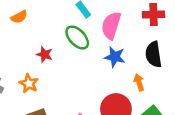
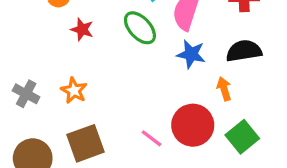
red star: (45, 54) -> (82, 29), moved
black semicircle: (154, 54) -> (244, 51), turned 90

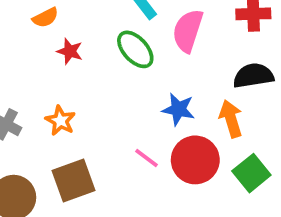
blue star: (191, 54) -> (178, 109), moved
orange arrow: (224, 89) -> (231, 119), size x1.4
pink line: (151, 138) -> (147, 158), moved

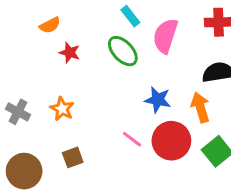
brown square: (74, 181) -> (73, 157), size x0.6

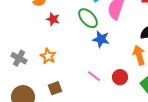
blue star: (158, 100) -> (101, 39), moved
red circle: (171, 141) -> (120, 77), size x0.6

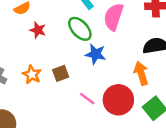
red circle: (120, 77) -> (118, 100), size x1.6
brown square: (55, 88) -> (61, 73), moved

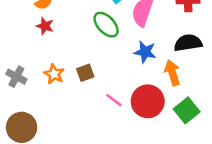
red star: (38, 30) -> (45, 26), moved
blue star: (96, 54) -> (145, 52), moved

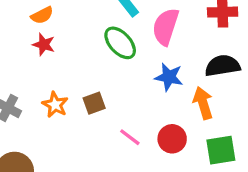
red circle: (148, 101) -> (172, 139), size x0.7
green square: (187, 110) -> (221, 150), turned 30

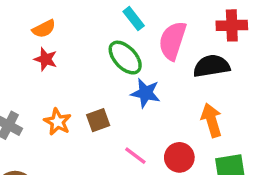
black semicircle: (223, 66) -> (211, 66), moved
blue star: (169, 77) -> (145, 93), moved

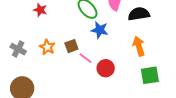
pink line: (135, 156) -> (86, 58), moved
red circle: (179, 157) -> (106, 68), moved

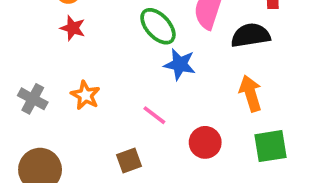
brown square: (71, 46) -> (129, 161), moved
red circle: (106, 68) -> (205, 142), moved

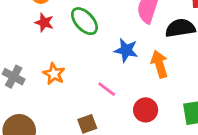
green ellipse: (158, 26) -> (84, 21), moved
orange arrow: (251, 93) -> (159, 64), moved

